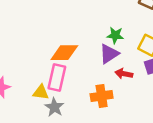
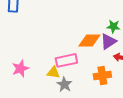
orange diamond: (64, 53) -> (89, 40), moved
pink rectangle: (57, 77) -> (66, 60), turned 65

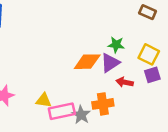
pink rectangle: (66, 60) -> (62, 111), moved
gray star: (64, 84) -> (81, 115), moved

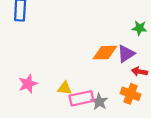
green star: (116, 45) -> (139, 28), moved
orange cross: (103, 104) -> (131, 94), moved, turned 30

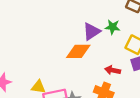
purple triangle: (126, 54) -> (92, 31), moved

